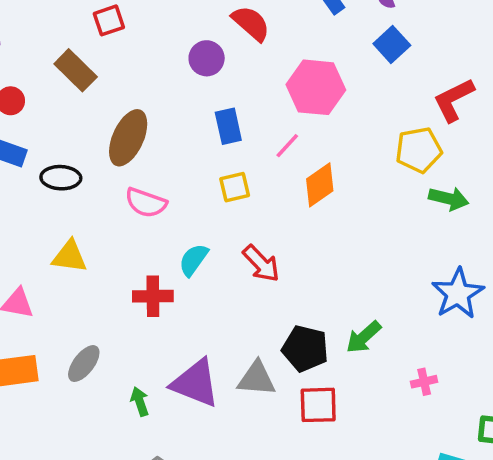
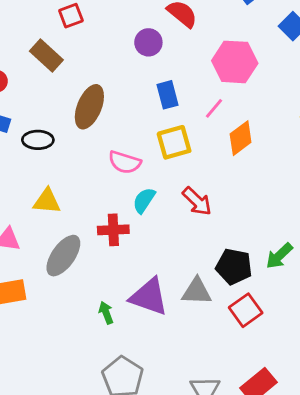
yellow square: (235, 187) -> (174, 142), size x1.4
pink semicircle: (146, 203) -> (125, 162), moved
gray ellipse: (84, 364) -> (63, 256), moved, size x1.4
red square: (318, 405) -> (246, 310), turned -32

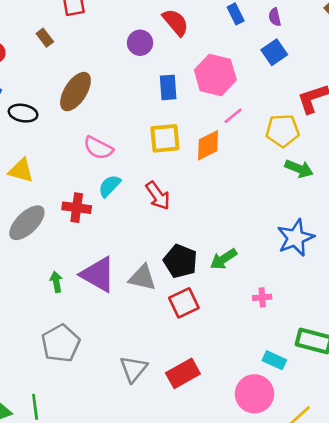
brown rectangle: (46, 56) -> (45, 38), size x0.6
blue rectangle: (167, 95) -> (168, 87), moved
pink line: (214, 108) -> (233, 116), moved
yellow square: (174, 142) -> (165, 138), moved

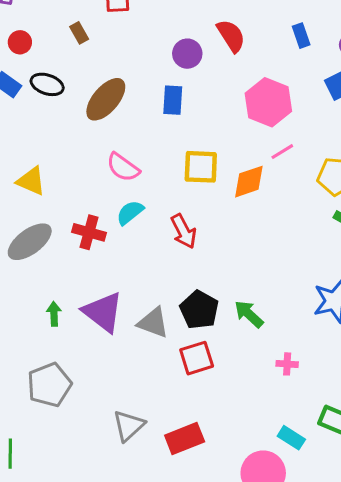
blue rectangle: (168, 87) -> (173, 100), moved
black ellipse: (23, 113) -> (47, 84), moved
green arrow: (223, 259) -> (249, 314), turned 68

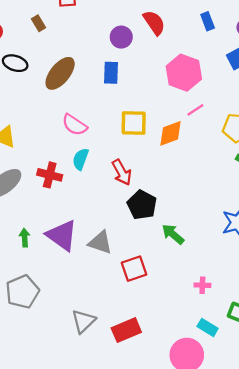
cyan semicircle: (130, 213) -> (81, 159), turned -30
black pentagon: (199, 310) -> (142, 205), moved
pink cross: (287, 364) -> (202, 285), moved

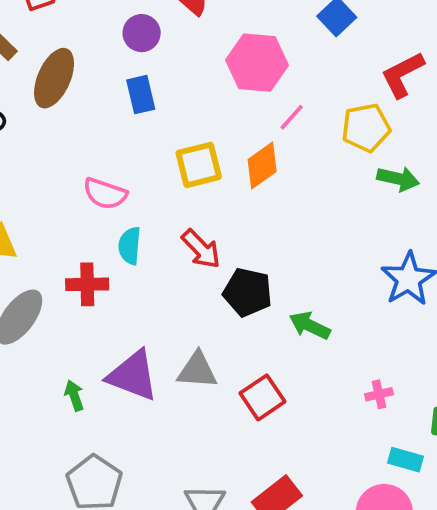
brown ellipse: (60, 73) -> (54, 78), moved

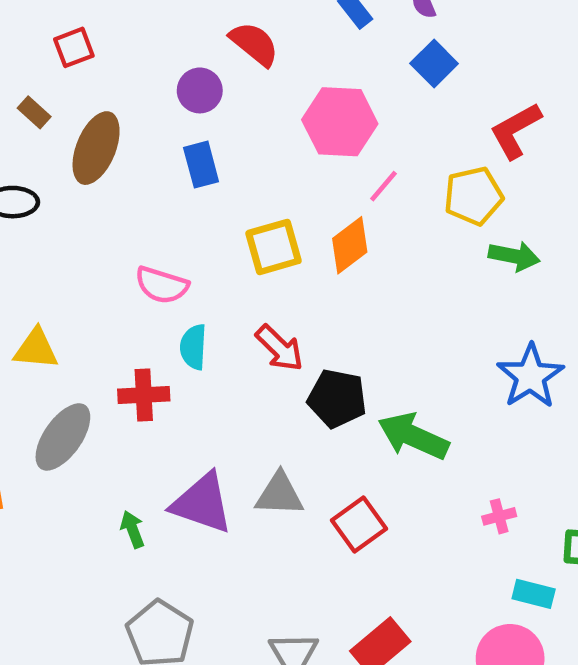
green arrow: (310, 326) -> (413, 436), size x1.4

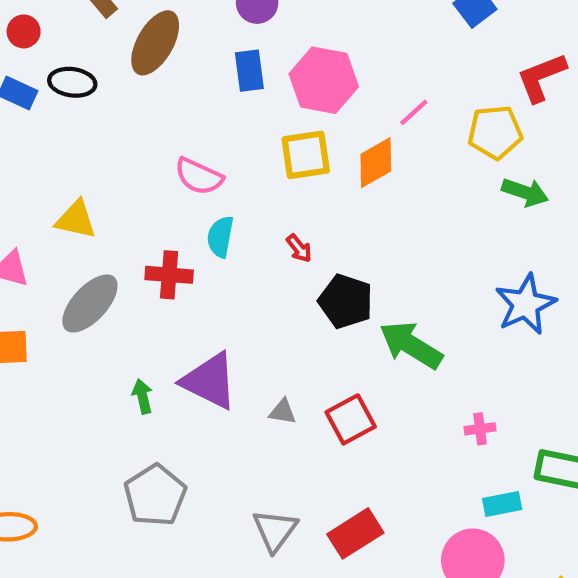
pink hexagon: (340, 122) -> (324, 80), moved
red arrow: (280, 348) -> (299, 248), size x0.6
gray triangle: (280, 494) -> (283, 412), moved, size x0.6
cyan rectangle: (534, 594) -> (502, 504), turned -33

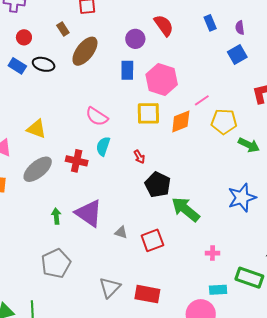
yellow pentagon: (495, 132) -> (224, 122), moved
red rectangle: (355, 533) -> (147, 294), turned 35

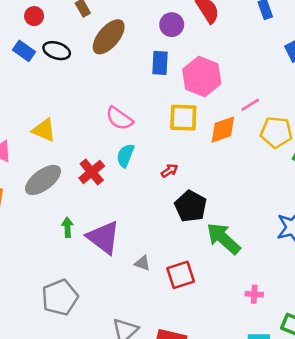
red arrow: (139, 157) -> (169, 171), turned -96
red cross: (77, 161) -> (92, 172), turned 35
green arrow: (56, 216) -> (67, 227), moved

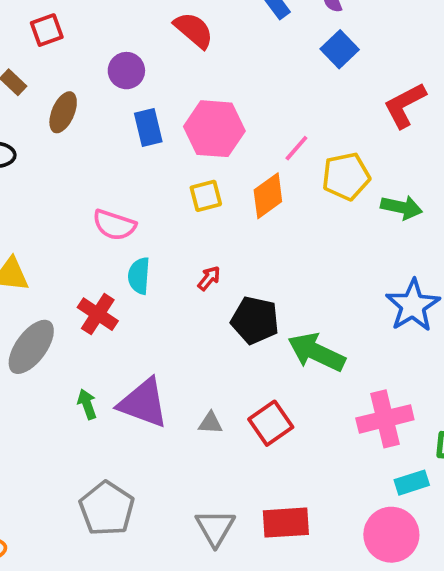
purple circle: (172, 25) -> (126, 71), moved
brown ellipse: (109, 37) -> (63, 112), size x0.7
yellow square: (183, 118) -> (206, 196), size x0.7
pink cross: (254, 294) -> (385, 419), size x2.0

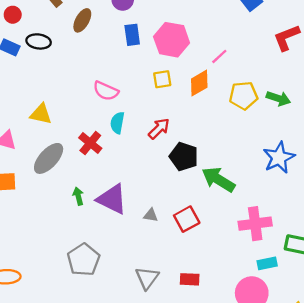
yellow pentagon: (346, 176) -> (244, 96), moved
red arrow: (209, 278) -> (159, 129), size x1.5
red rectangle: (286, 523) -> (190, 279), size x0.7

